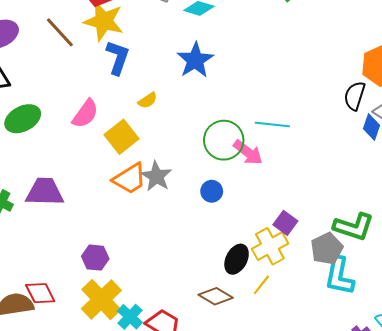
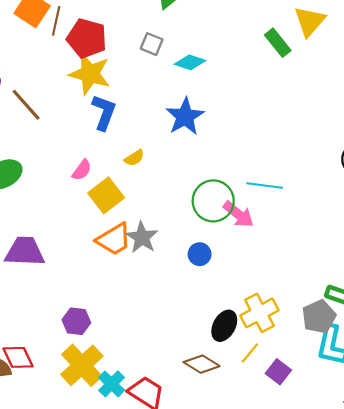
brown line: (60, 32) -> (26, 105), moved
pink semicircle: (85, 114) -> (82, 170), moved, size x0.7
purple square: (285, 223) -> (278, 372), moved

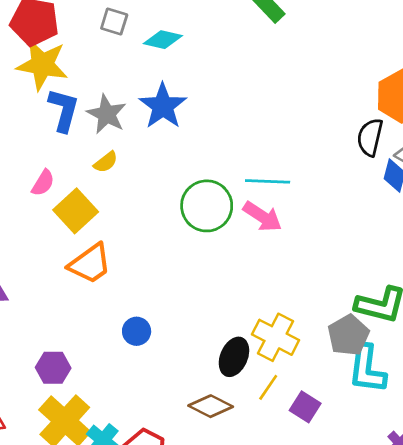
pink arrow: (238, 214) -> (262, 217), moved
gray star: (142, 237) -> (107, 114), moved
blue circle: (200, 254) -> (137, 331), moved
yellow cross: (259, 313) -> (276, 337), turned -30

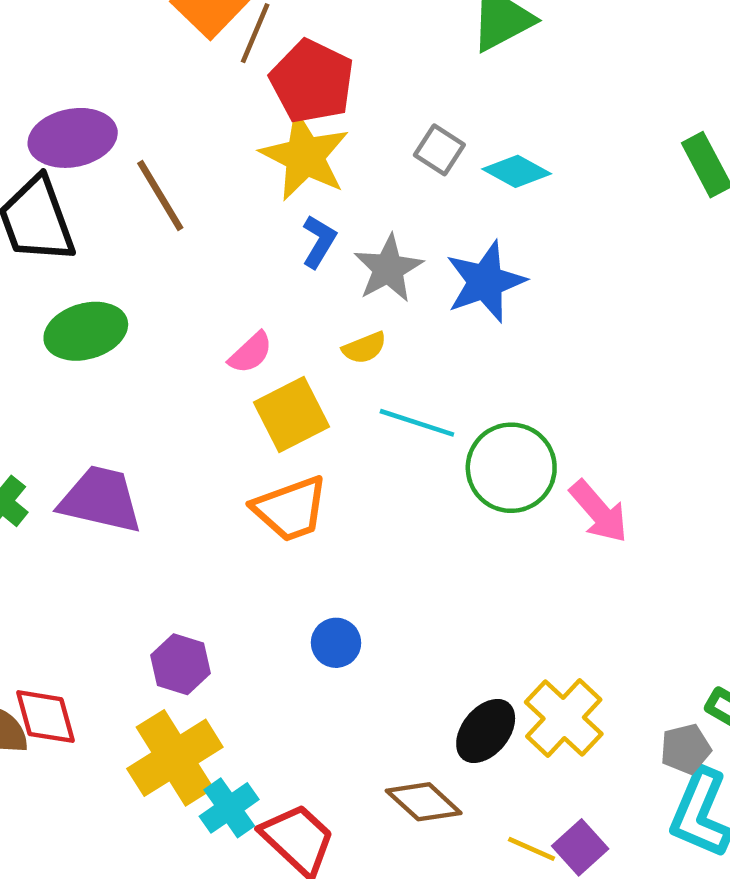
gray square: (114, 21) -> (439, 150), moved
blue L-shape: (64, 110) -> (319, 241), size x0.7
cyan line: (268, 181) -> (417, 423), moved
gray pentagon: (348, 335) -> (686, 749), size x0.7
yellow line: (268, 387) -> (531, 849), moved, turned 64

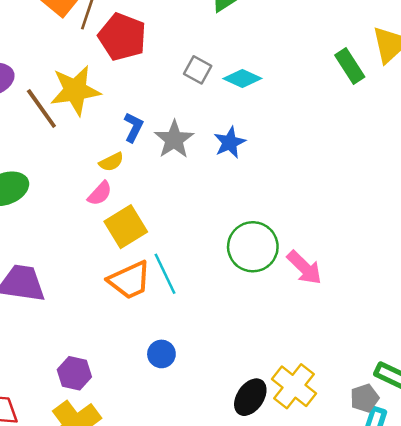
yellow star: (305, 156) -> (75, 90), moved, turned -30
blue star: (485, 282) -> (230, 142), size x0.7
yellow semicircle: (364, 348) -> (111, 162), moved
cyan line: (417, 423) -> (165, 274), moved, turned 51

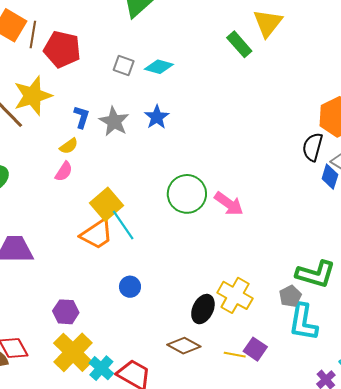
yellow square: (126, 227) -> (106, 204), moved

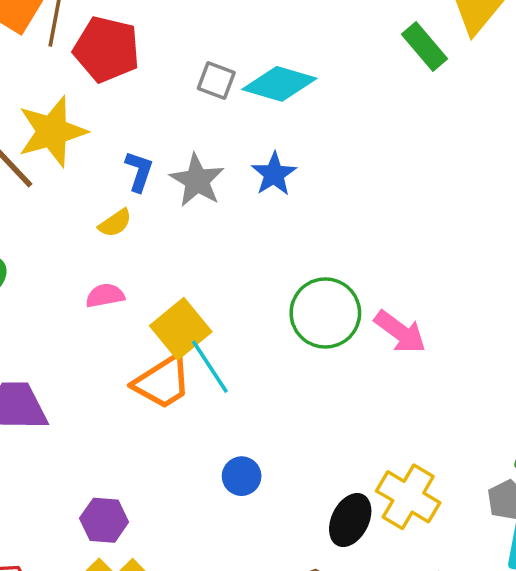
cyan diamond: (159, 67) -> (279, 84), size x1.4
pink semicircle: (64, 172) -> (105, 296), moved, turned -135
blue circle: (130, 287) -> (242, 476), moved

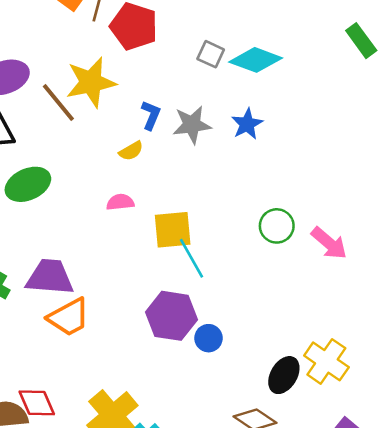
gray star: (197, 180) -> (192, 125), turned 30
green circle: (325, 313) -> (277, 226), size x0.7
yellow square: (181, 329) -> (173, 230), turned 30
orange trapezoid: (162, 382) -> (69, 317), moved
purple hexagon: (104, 520) -> (172, 316), moved, size x1.5

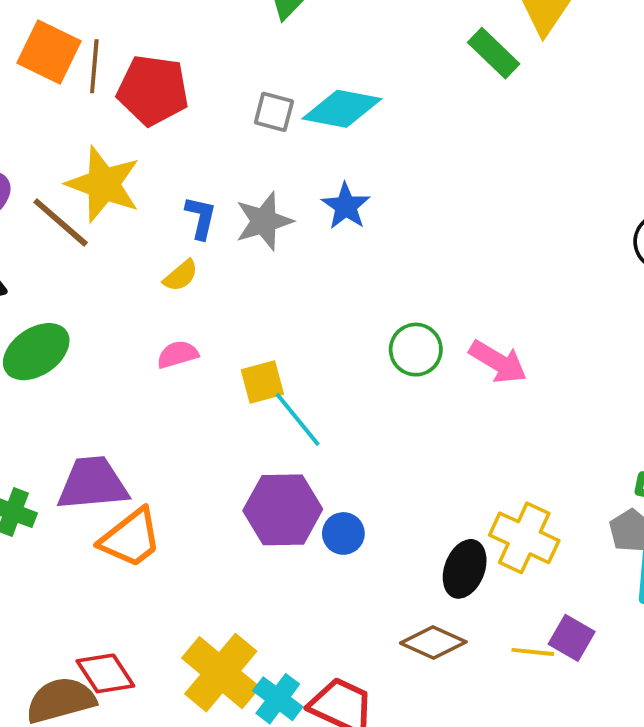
yellow star: (91, 82) -> (103, 184), turned -30
yellow square: (173, 230) -> (262, 382), size x0.7

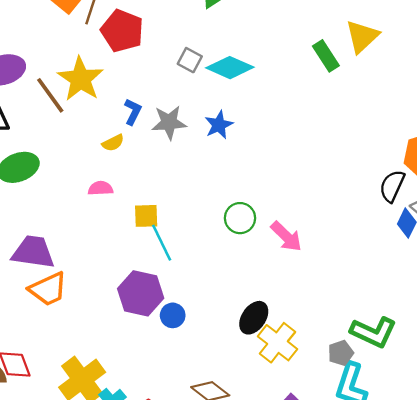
black ellipse: (465, 569) -> (254, 318), moved

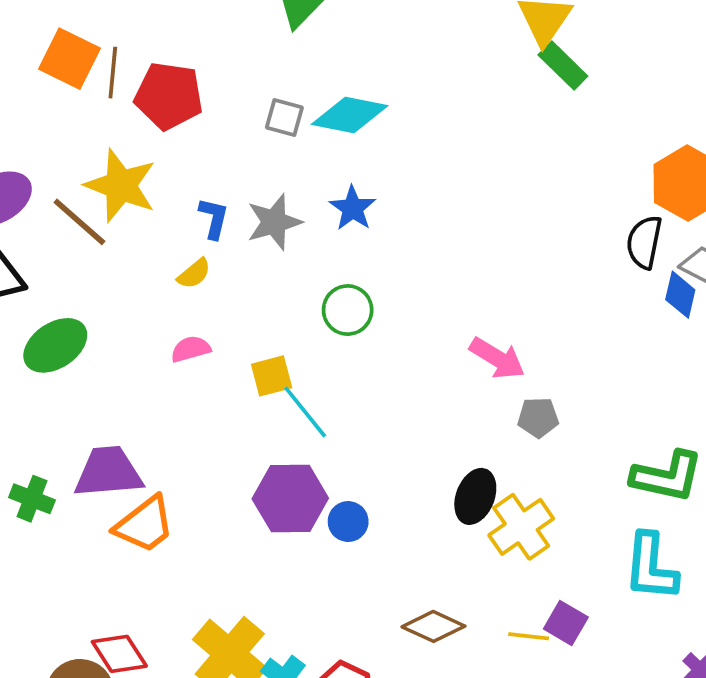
green rectangle: (326, 56) -> (563, 66), moved
green circle: (240, 218) -> (348, 310), moved
yellow cross: (278, 343) -> (521, 527), turned 30
gray pentagon: (341, 353) -> (538, 418), moved, turned 30

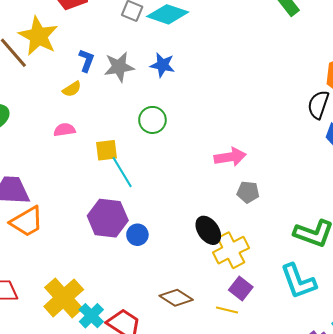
blue star: (353, 208) -> (163, 65), turned -30
pink arrow: (497, 358) -> (230, 157), turned -48
black ellipse: (475, 496) -> (208, 230), turned -64
cyan L-shape: (651, 567) -> (298, 281), turned -33
purple square: (566, 623) -> (241, 288), moved

